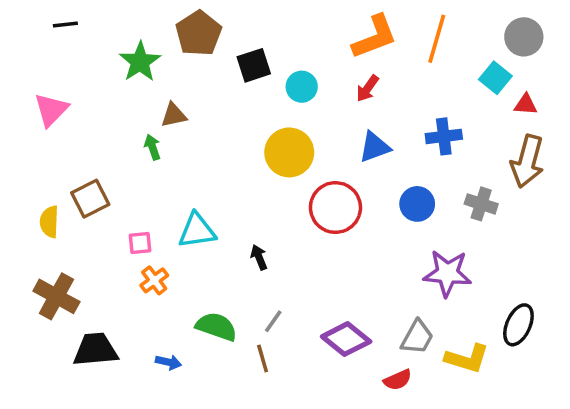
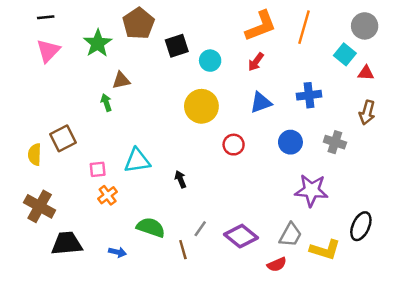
pink triangle: (51, 110) -> (48, 51), moved
brown arrow: (527, 161) -> (367, 112), size x0.7
red circle: (335, 208) -> (234, 145), size x0.6
gray line: (273, 321) -> (200, 229), moved

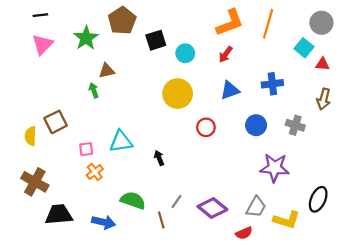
blue arrow: (117, 252) -> (104, 222), size x1.5

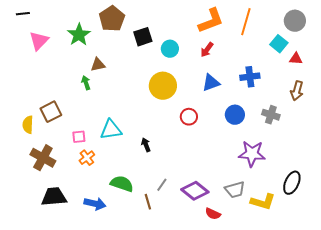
black line: (40, 15) -> (23, 14), moved
brown cross: (35, 182) -> (43, 158), moved
gray trapezoid: (256, 207) -> (235, 190), turned 45
red semicircle: (244, 233) -> (213, 214), moved, turned 49

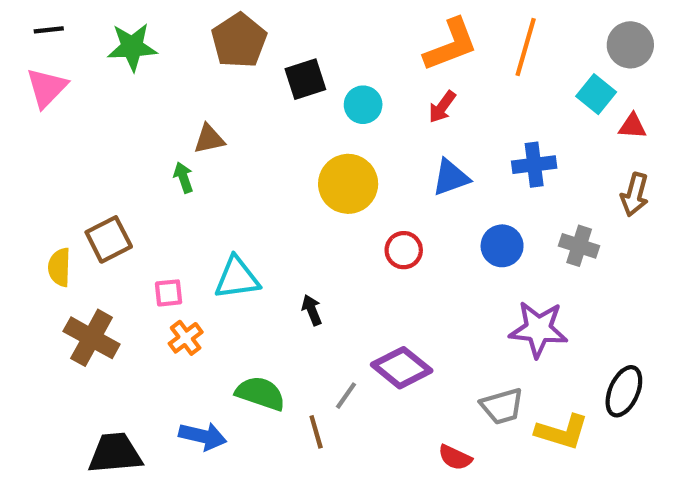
green star: (79, 35) -> (132, 47), moved, turned 30
pink triangle: (39, 41) -> (47, 88), moved
purple diamond: (195, 191) -> (402, 368), moved
black trapezoid: (54, 197) -> (115, 453), moved

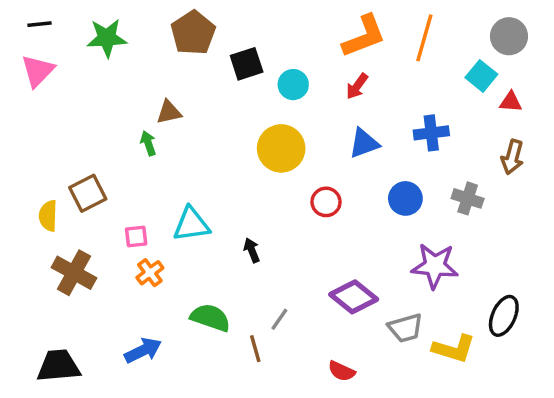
purple diamond: (402, 368) -> (354, 297), moved
blue arrow: (203, 436) -> (143, 350), moved, turned -39
black trapezoid: (115, 453) -> (58, 366), moved
red semicircle: (455, 458) -> (342, 371), moved

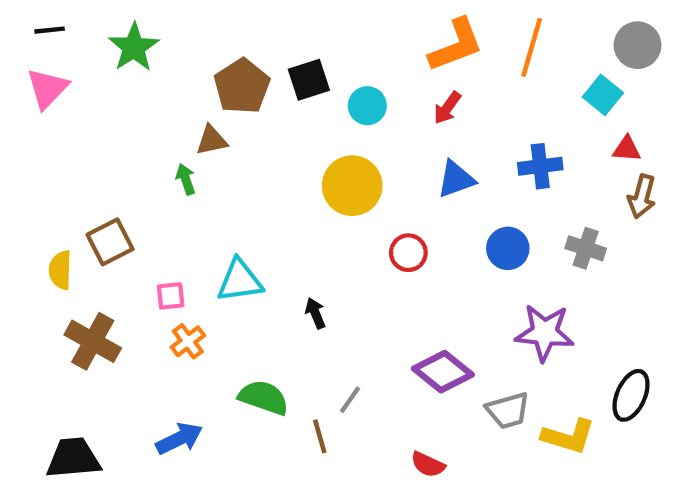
brown pentagon: (193, 33) -> (242, 86), moved
green star: (107, 38) -> (134, 47), turned -30
red triangle: (511, 102) -> (627, 149), moved

